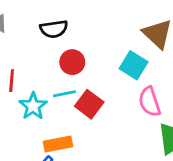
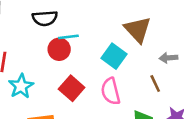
cyan line: (64, 94) -> (68, 37), moved
pink semicircle: (150, 102) -> (111, 91), moved

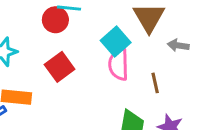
gray arrow: (168, 58) -> (178, 45), moved
pink semicircle: (111, 91) -> (119, 64), moved

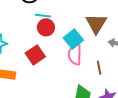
red circle: (55, 20) -> (46, 27), moved

